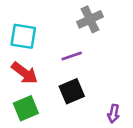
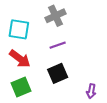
gray cross: (90, 19) -> (56, 16), moved

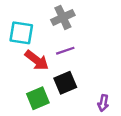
red arrow: (20, 59) -> (37, 60), moved
green square: (21, 87) -> (38, 98), moved

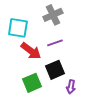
purple arrow: (103, 103) -> (71, 87), moved

